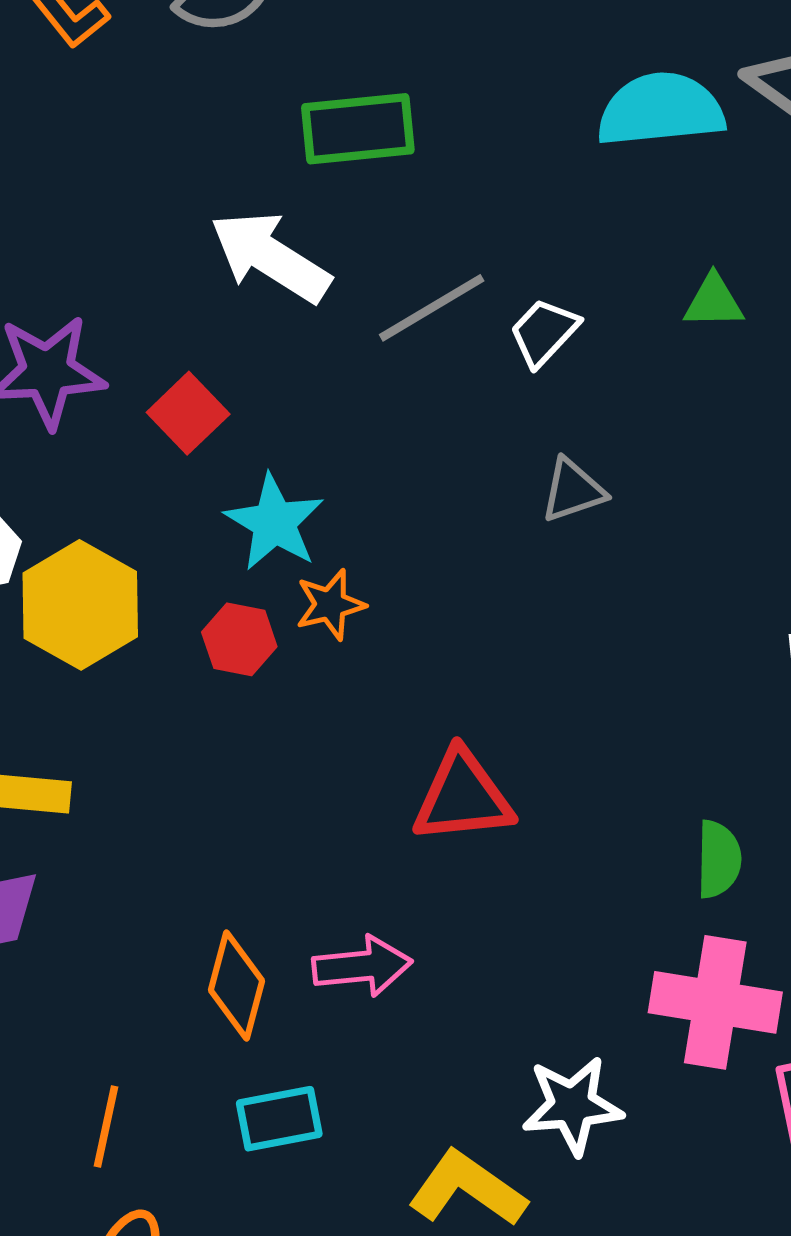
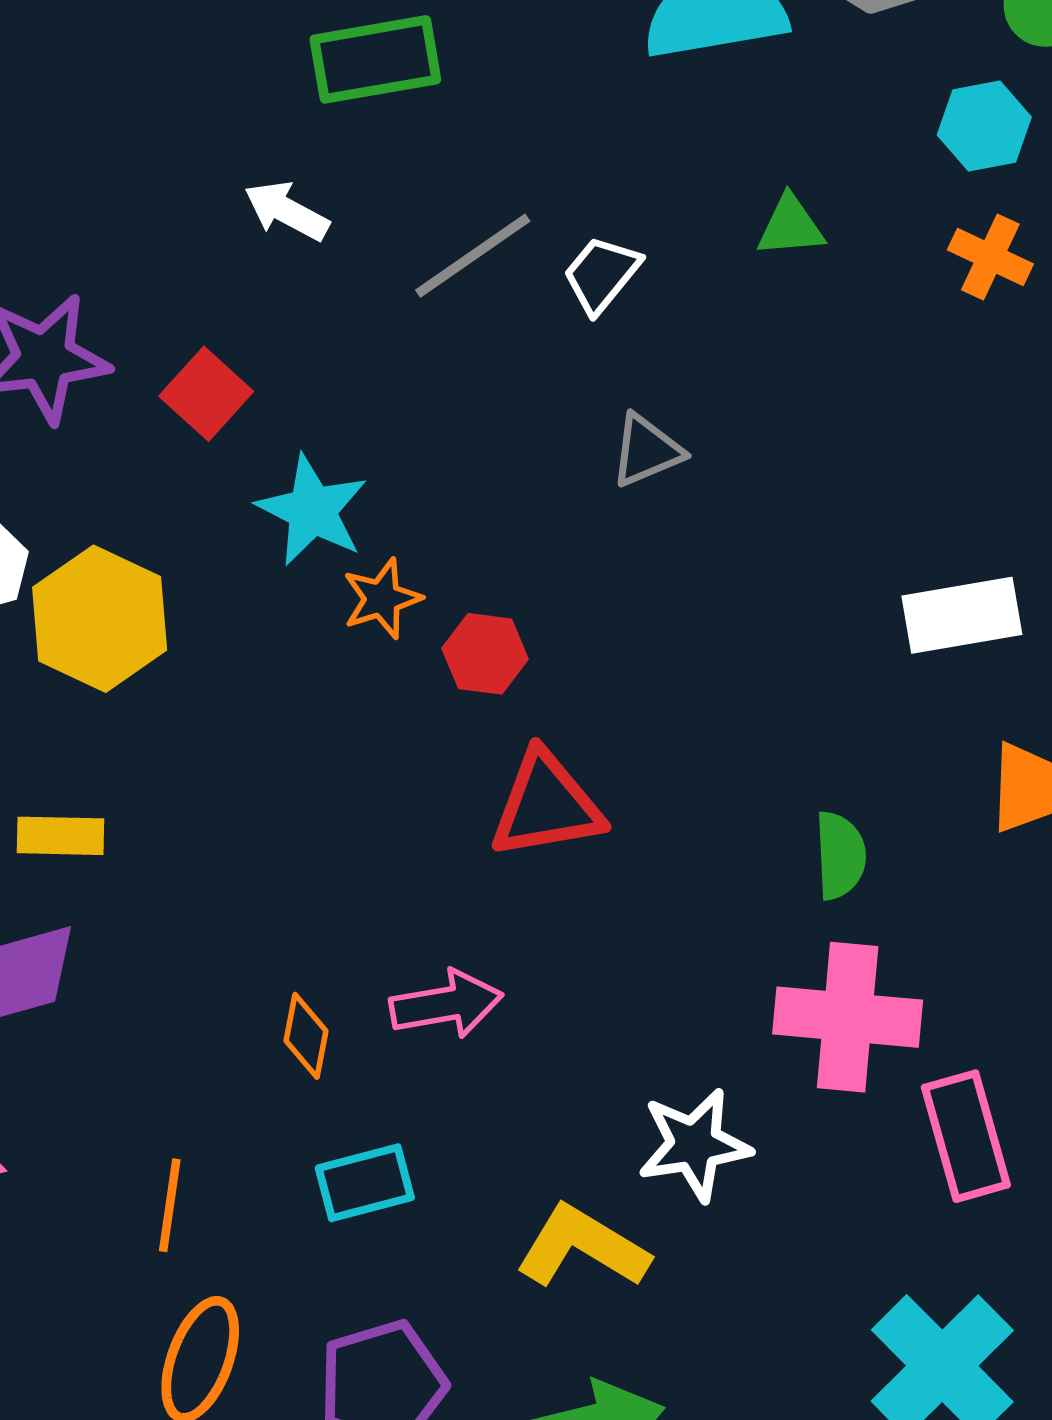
white arrow: (270, 257) -> (287, 211), size x0.6
red hexagon: (239, 639) -> (485, 654), moved
orange diamond: (236, 985) -> (306, 1036), size x0.7

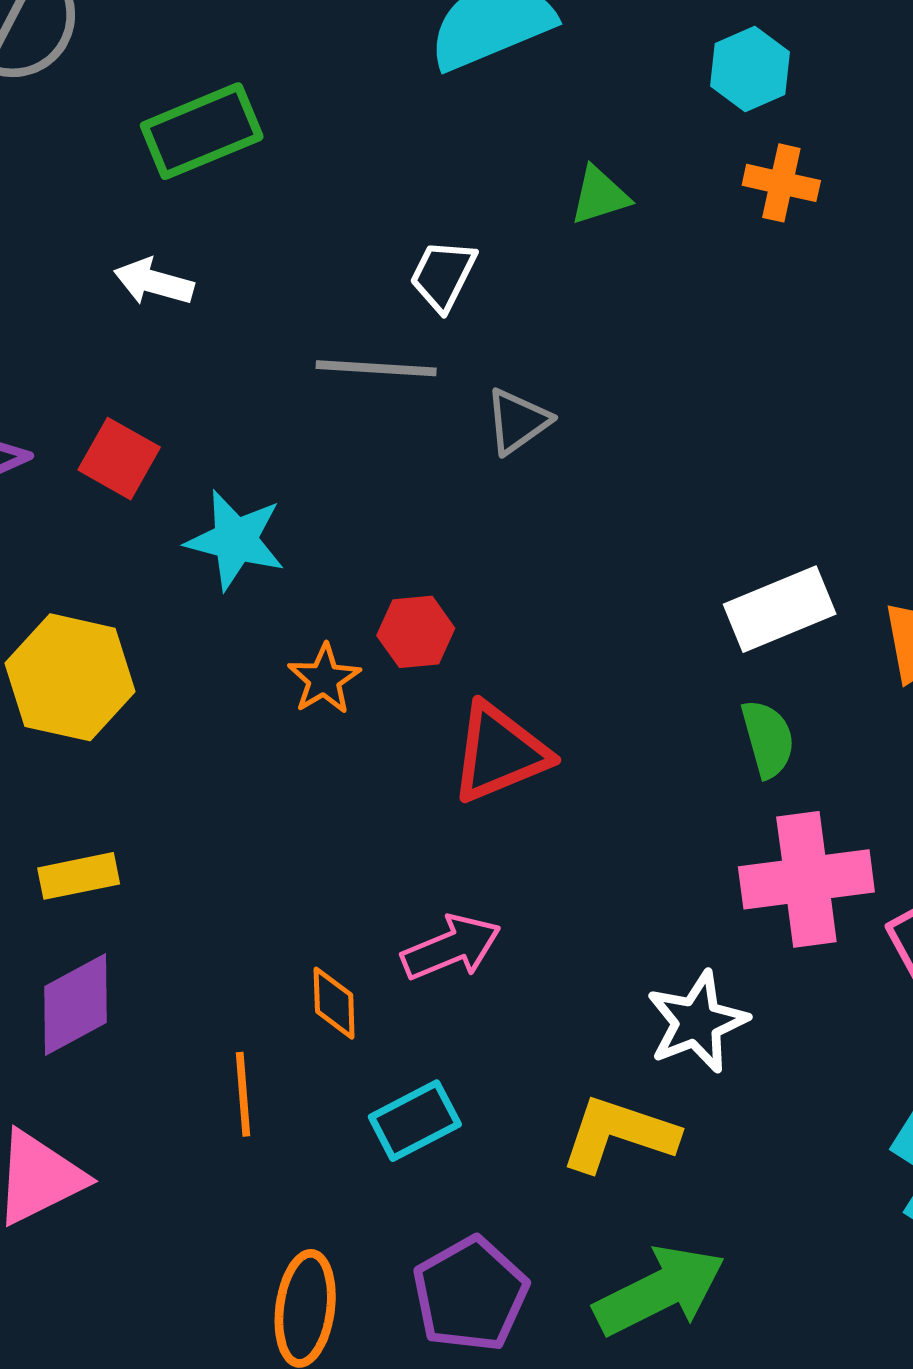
gray line: (473, 256) -> (376, 368), moved, turned 51
orange star: (382, 599) -> (324, 679), moved
white rectangle: (962, 615) -> (780, 609), moved
orange line: (170, 1205) -> (243, 1094), moved

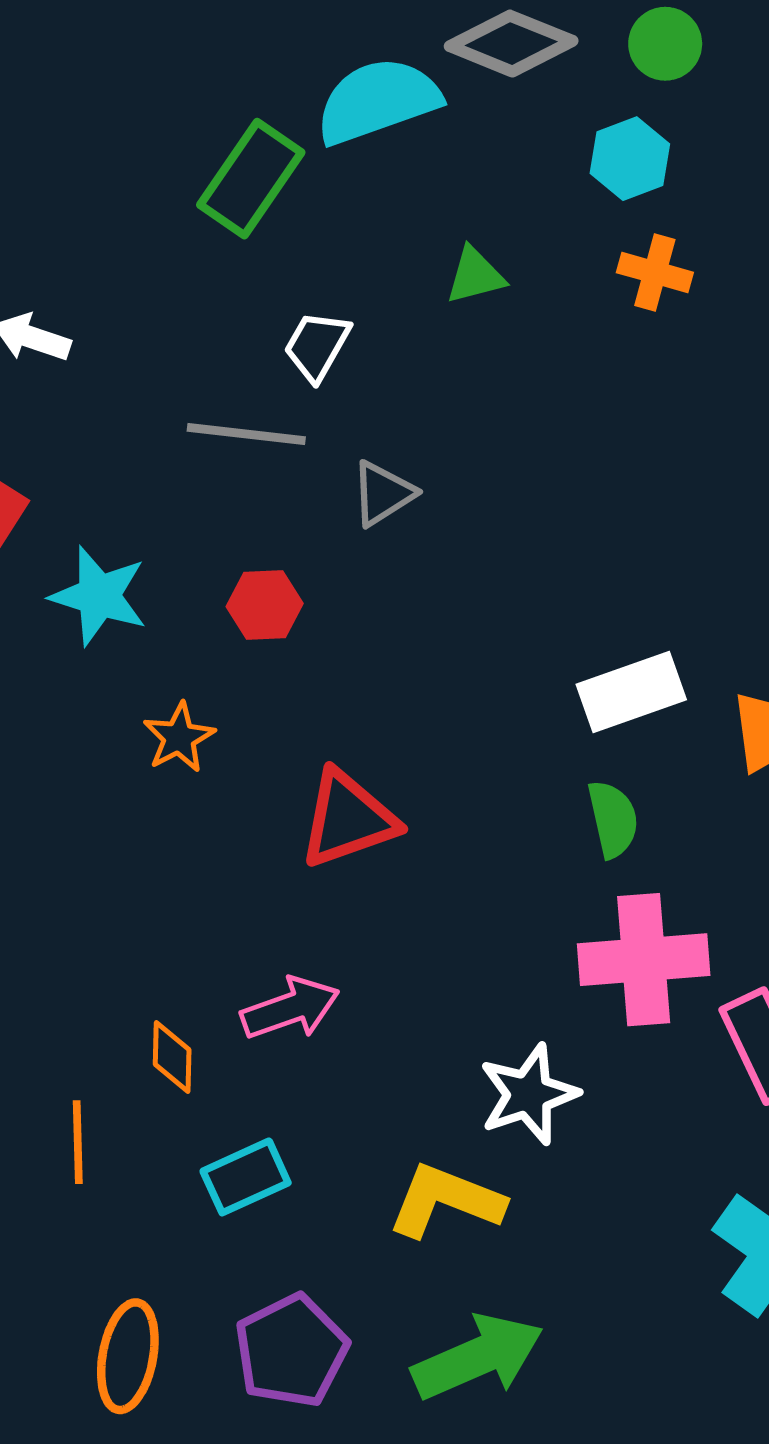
green rectangle: (202, 131) -> (251, 179), moved, turned -36
red hexagon: (416, 632) -> (265, 605), moved

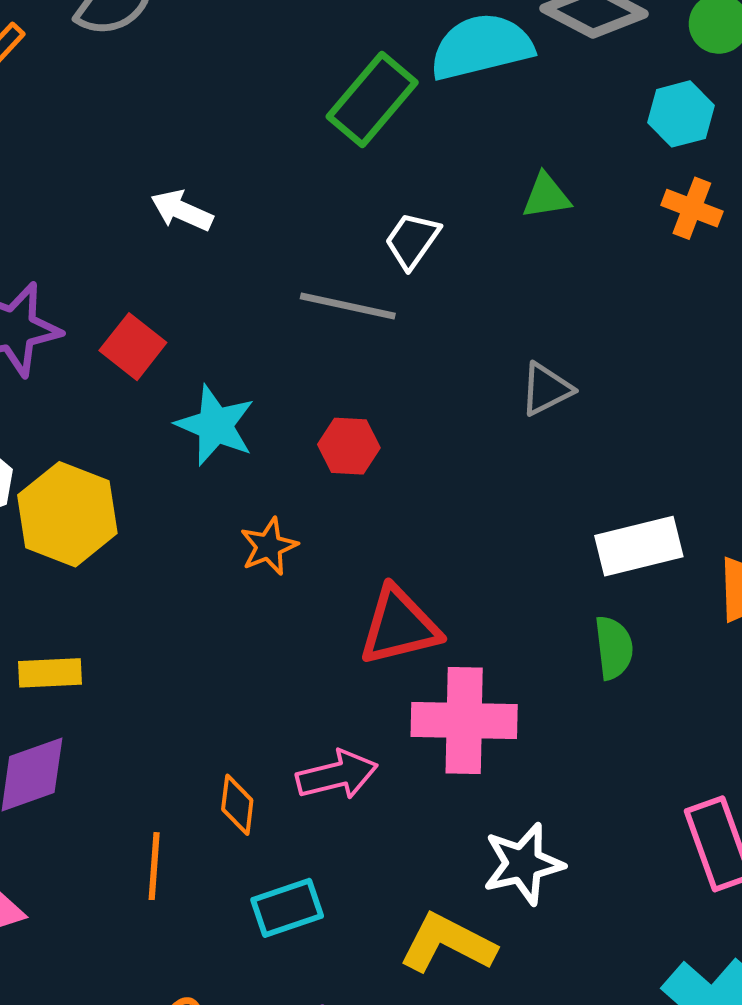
gray triangle: (383, 493) -> (546, 389), moved
pink cross: (644, 960) -> (464, 721), moved

